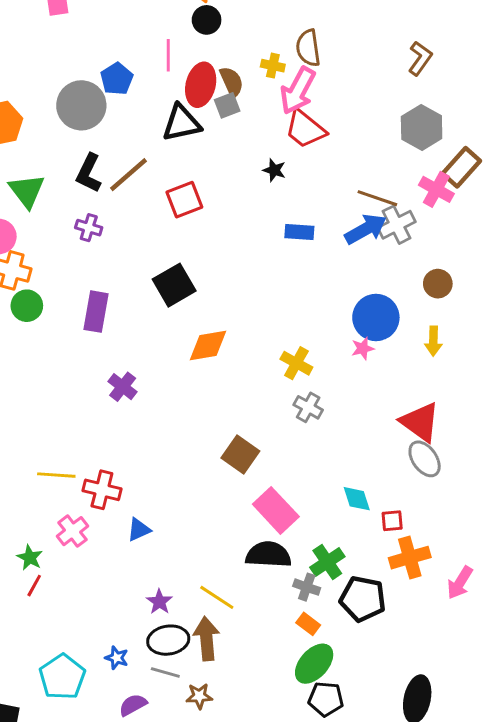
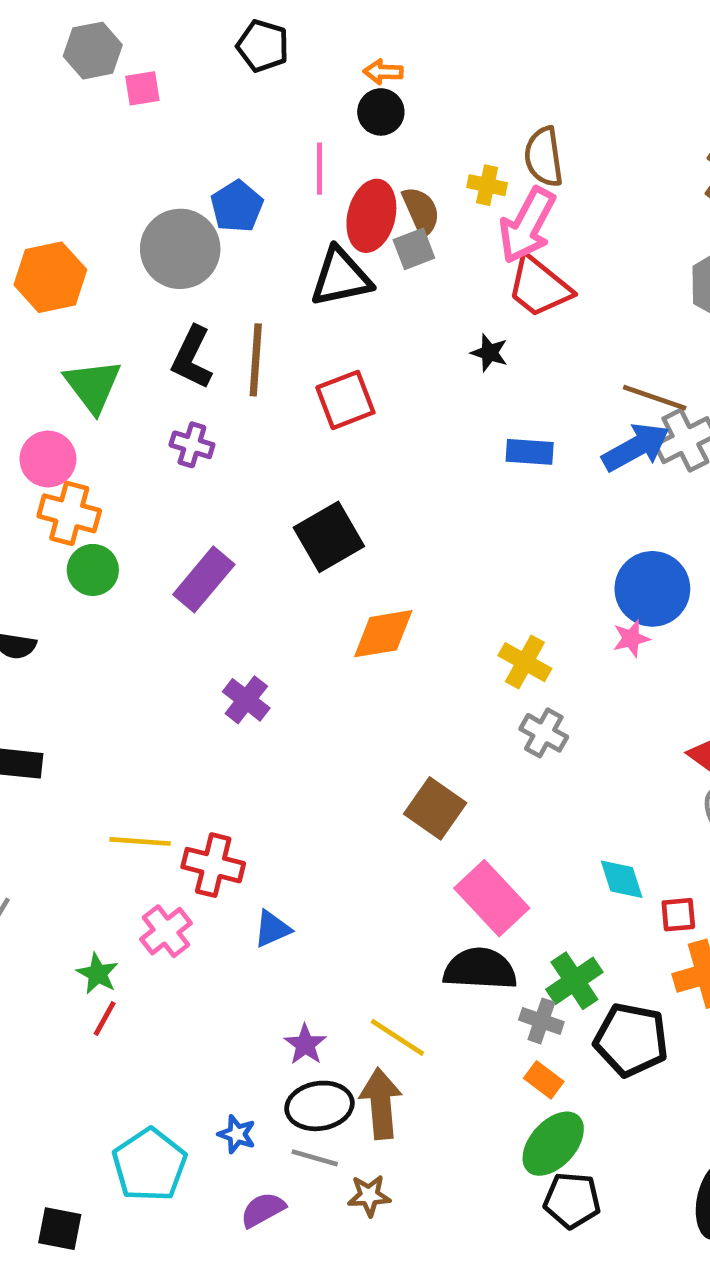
brown line: (128, 175) -> (256, 360), turned -45
purple rectangle: (96, 312) -> (204, 579), turned 30

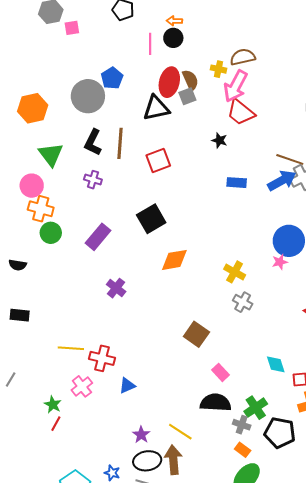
brown semicircle: (544, 157) -> (243, 57), turned 85
pink line: (319, 169) -> (150, 44), moved
pink rectangle: (492, 898) -> (221, 372), size x0.6

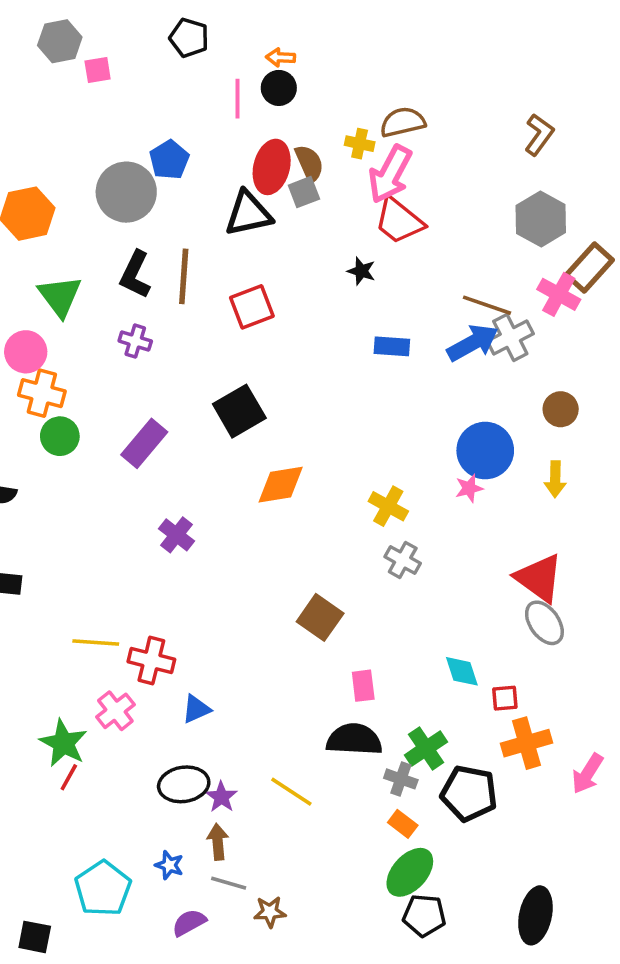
pink rectangle: (221, 372) -> (363, 686), turned 36
green star: (53, 405) -> (63, 743), size x1.5
brown arrow: (173, 460) -> (218, 842), moved, size x0.7
black ellipse: (147, 461) -> (184, 784), moved

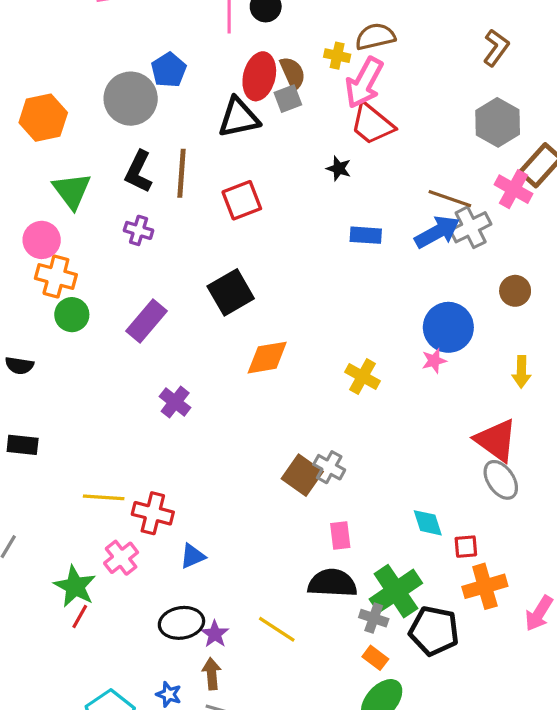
yellow arrow: (555, 479) -> (521, 372), moved
gray cross: (403, 560) -> (329, 467), moved
green cross: (426, 748) -> (396, 591), size x1.4

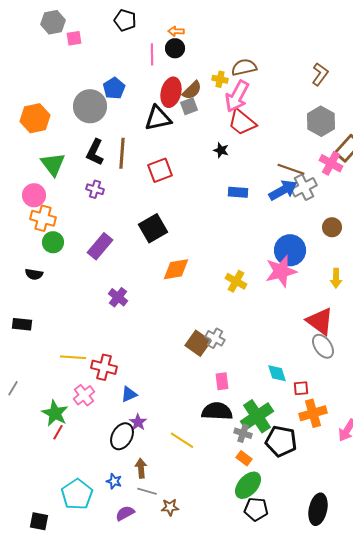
brown semicircle: (293, 73) -> (192, 90), turned 70
pink star: (434, 361) -> (281, 271), size x2.0
black semicircle: (19, 365) -> (34, 274), moved
black ellipse: (181, 623) -> (122, 436), turned -52
purple star: (215, 634) -> (138, 422), moved

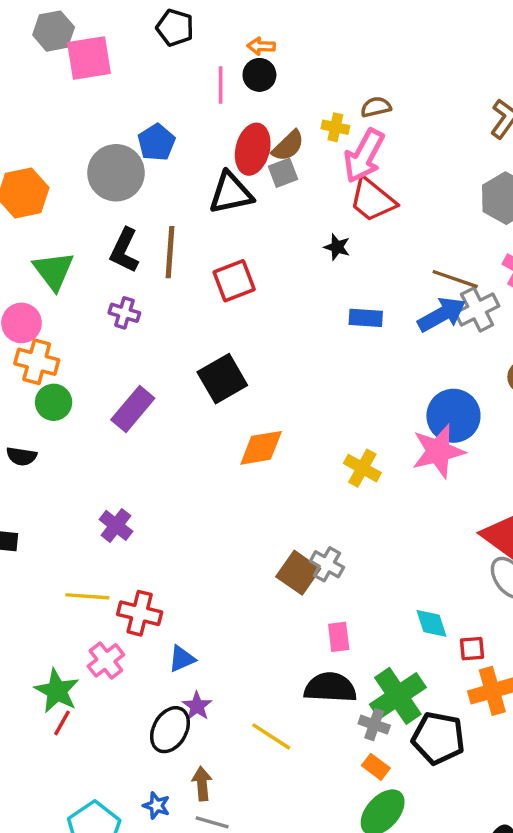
pink square: (74, 38) -> (89, 58), size x1.8
brown semicircle: (244, 67) -> (376, 107), size x0.7
purple cross: (118, 297) -> (116, 525), moved

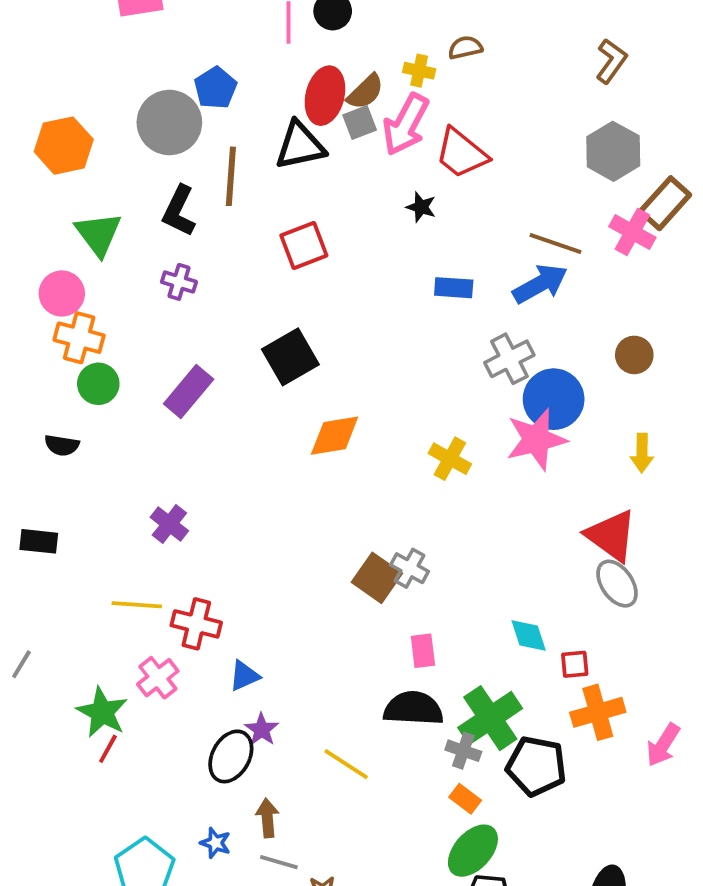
pink arrow: (364, 156) -> (406, 124), moved
brown line: (170, 252) -> (231, 176), moved
gray cross: (477, 309) -> (509, 359), moved

